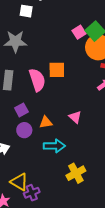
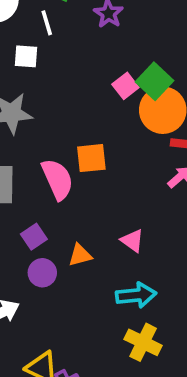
cyan arrow: (54, 146) -> (136, 295), moved
yellow cross: (76, 173) -> (143, 342), turned -30

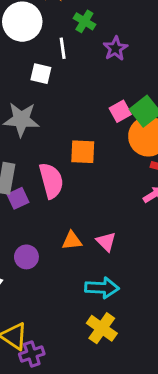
orange square: (91, 158) -> (83, 152), moved
purple square: (34, 237) -> (18, 198), moved
orange triangle: (80, 255) -> (72, 241), moved

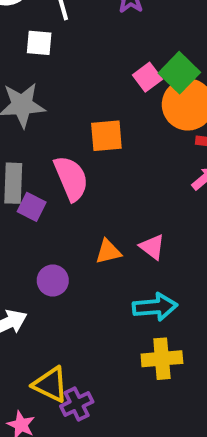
purple square: (18, 198) -> (32, 207), turned -30
yellow cross: (102, 328) -> (162, 359), turned -32

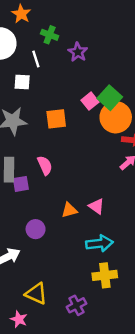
orange square: (106, 136) -> (56, 119), moved
pink semicircle: (71, 178) -> (45, 165), size x0.7
purple square: (32, 207) -> (21, 184), turned -35
purple cross: (77, 404) -> (76, 305), moved

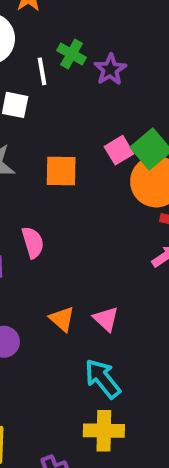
green cross: (50, 35) -> (72, 54), moved
orange triangle: (69, 210) -> (62, 319), turned 49
cyan arrow: (100, 243) -> (103, 379), turned -130

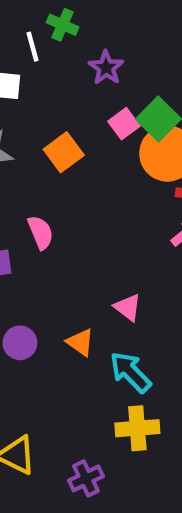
purple star: (110, 69) -> (106, 68), moved
orange square: (61, 171) -> (64, 152), turned -32
orange triangle: (62, 319) -> (80, 342), moved

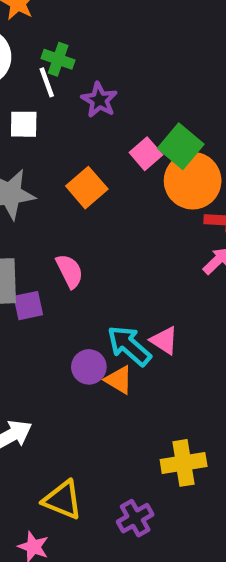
green cross: (63, 25) -> (58, 59), moved
purple star: (106, 68) -> (99, 100), moved
purple circle: (20, 343) -> (89, 367), moved
cyan arrow: (130, 372) -> (129, 346), moved

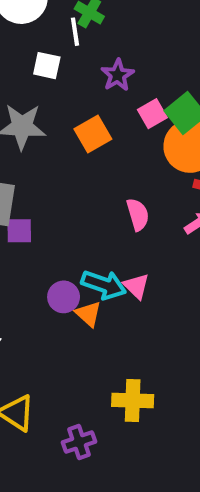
purple star: (99, 100) -> (118, 75), moved
pink semicircle: (70, 271) -> (138, 215), moved
cyan arrow: (129, 346) -> (104, 285), turned 147

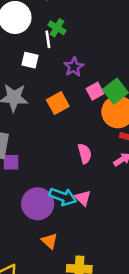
purple circle: (64, 297) -> (38, 204), size x1.6
orange triangle: (88, 314) -> (50, 241), moved

